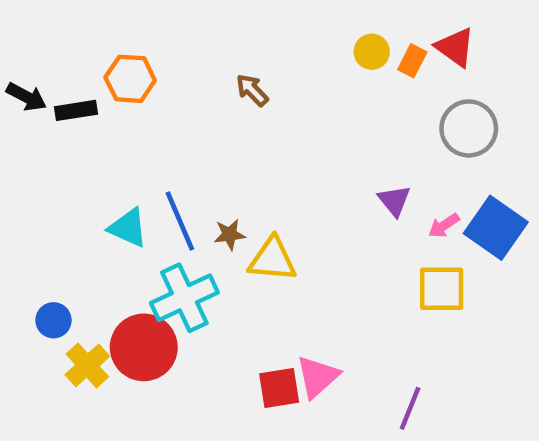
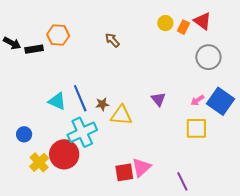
purple triangle: (394, 201) -> (158, 99), moved
blue circle: (53, 320) -> (24, 134), moved
purple line: (410, 408) -> (182, 181), turned -48

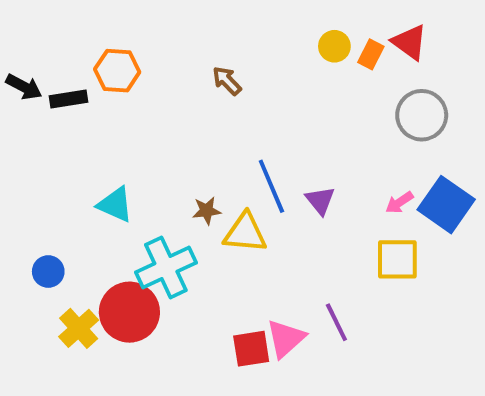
blue line: (80, 98) -> (271, 186), moved
purple line: (182, 181) -> (336, 322), moved

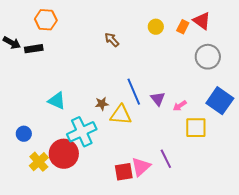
yellow circle: (334, 46) -> (156, 27), moved
orange hexagon: (117, 71) -> (46, 20), moved
pink arrow: (399, 203) -> (180, 106), moved

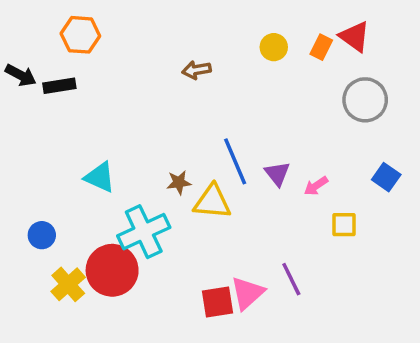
brown arrow: (112, 40) -> (196, 70), turned -56
blue square: (220, 101) -> (386, 177), size x0.6
yellow square: (196, 128) -> (344, 225), size x0.7

